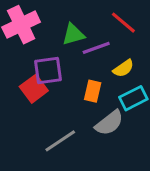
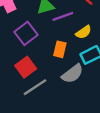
purple square: (48, 70) -> (26, 33), turned -30
red square: (34, 89) -> (26, 67), moved

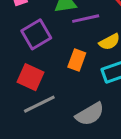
red square: (26, 67) -> (30, 77), turned -36
gray semicircle: (72, 74) -> (90, 114), moved

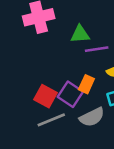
purple square: (36, 34) -> (70, 94), moved, turned -30
gray semicircle: (90, 114) -> (92, 117), moved

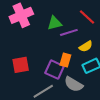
red square: (45, 96) -> (21, 65), moved, turned -30
gray semicircle: (92, 117) -> (74, 84), turned 66

